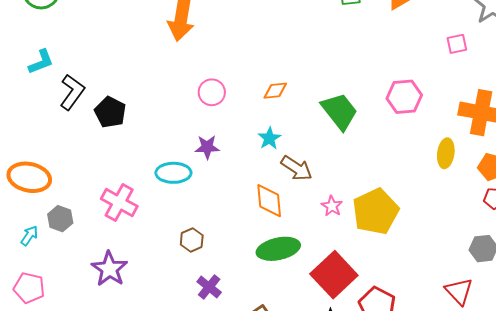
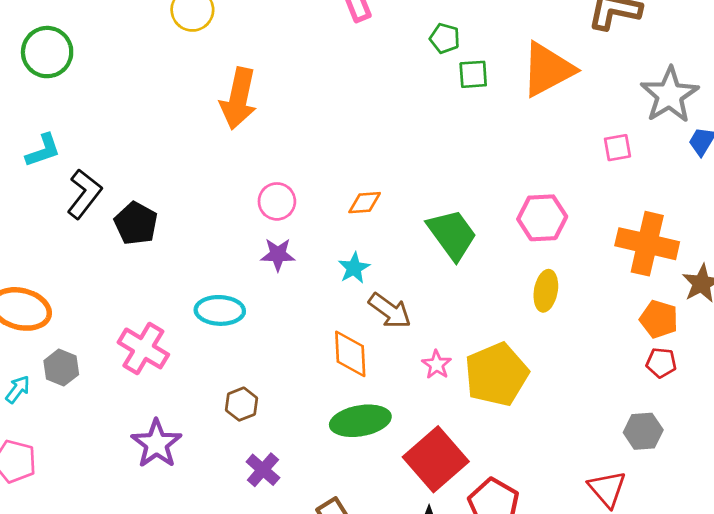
purple star: (207, 147) -> (278, 254), moved
yellow ellipse: (446, 153) -> (546, 291), moved
purple star: (109, 269) -> (156, 444), moved

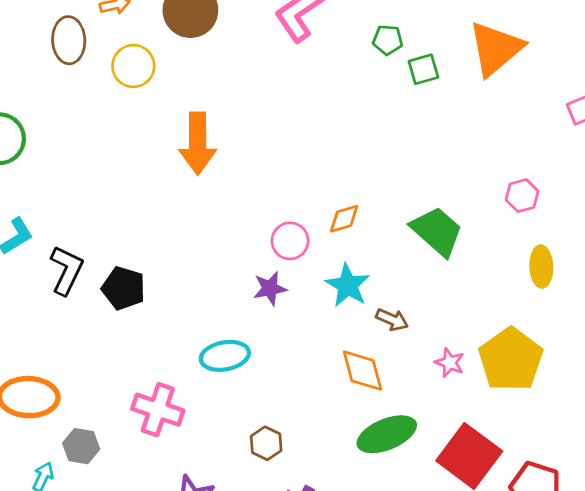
pink circle: (277, 201) -> (290, 241), moved
pink hexagon: (542, 218) -> (522, 196), size x0.7
cyan star: (354, 268) -> (348, 285), size x1.4
brown arrow: (390, 311) -> (392, 320), size x0.7

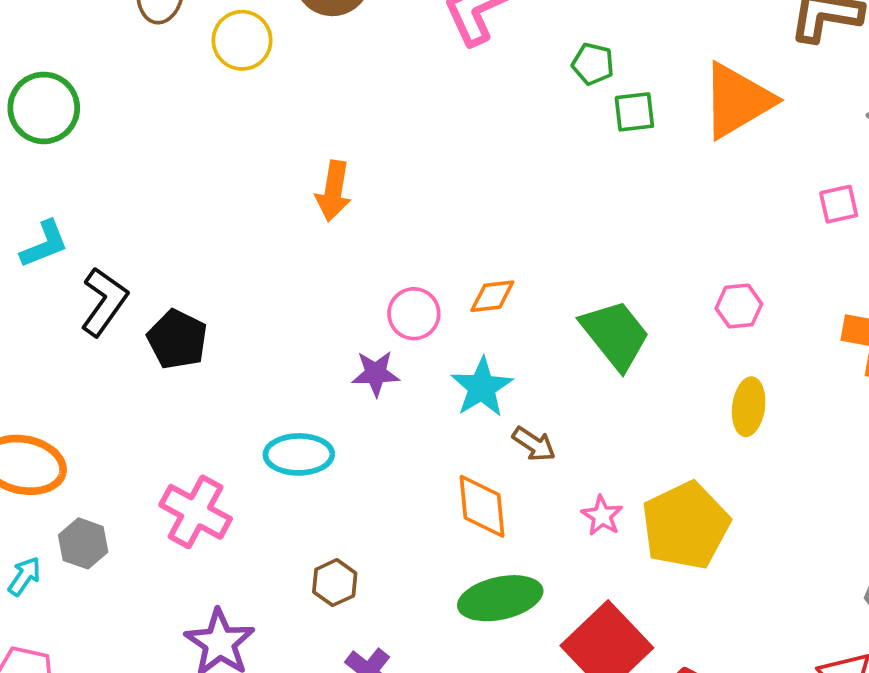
orange arrow: (198, 143) -> (333, 191), moved, size x0.7

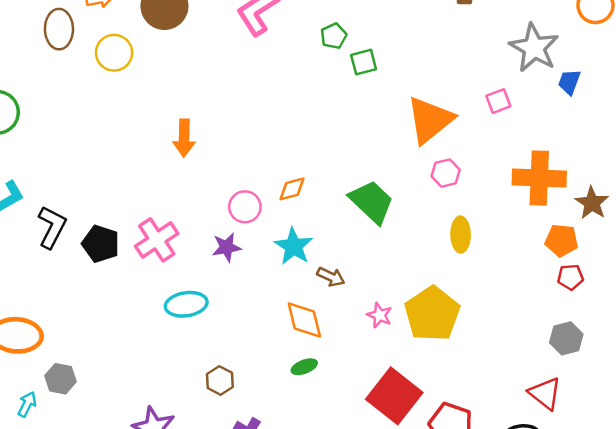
green pentagon: (593, 64) -> (334, 36), turned -30
orange triangle: (737, 101) -> (430, 120), moved
pink cross: (196, 512) -> (157, 240), moved, turned 36
green ellipse: (500, 598) -> (304, 367), moved, size x0.5

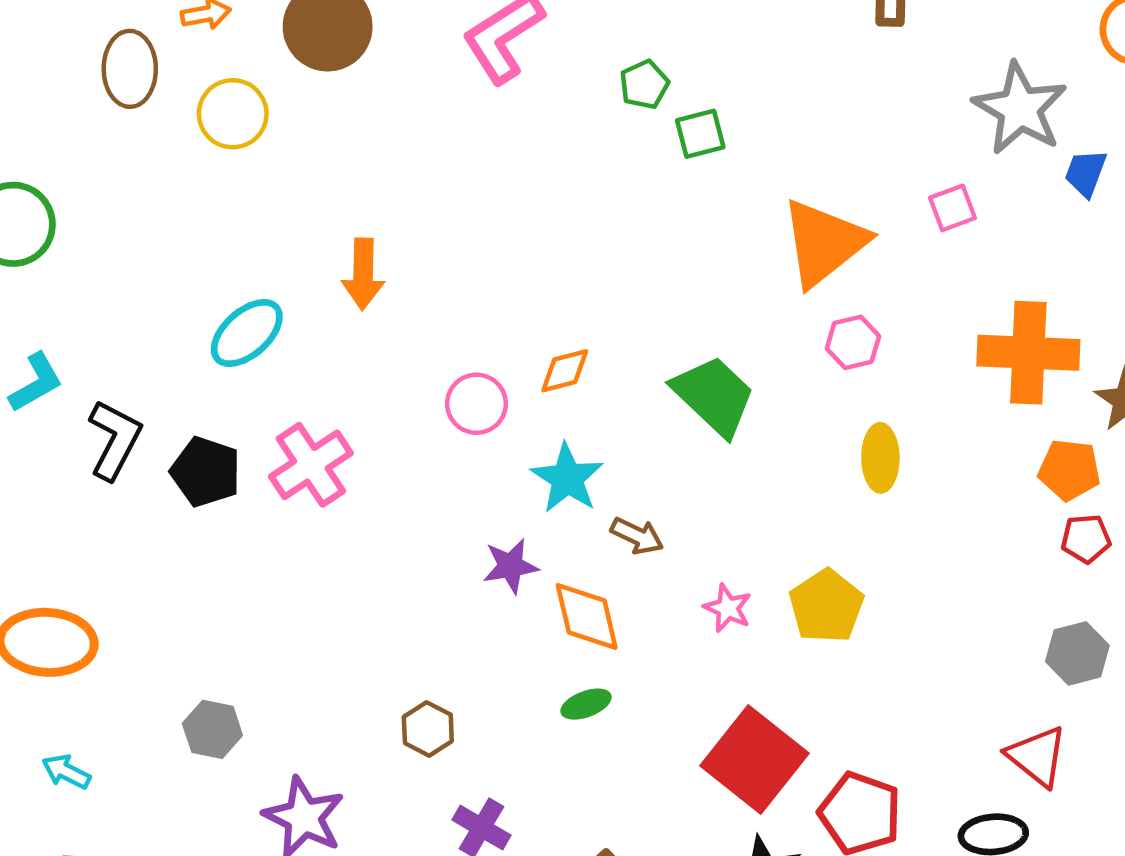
purple star: (227, 247) -> (510, 566), moved
cyan ellipse: (186, 304) -> (247, 333), moved, turned -33
yellow pentagon: (432, 314) -> (826, 606), size x0.7
gray hexagon: (61, 379) -> (212, 729), moved
cyan arrow: (27, 404) -> (66, 772), turned -90

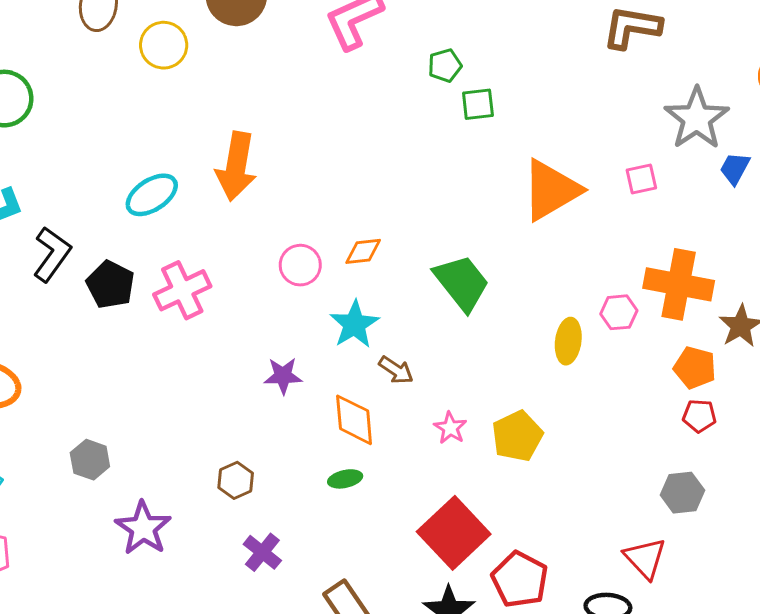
orange arrow: (363, 274) -> (236, 166), size x1.4
pink hexagon: (853, 342) -> (619, 312), moved
purple star: (510, 566) -> (283, 376), moved

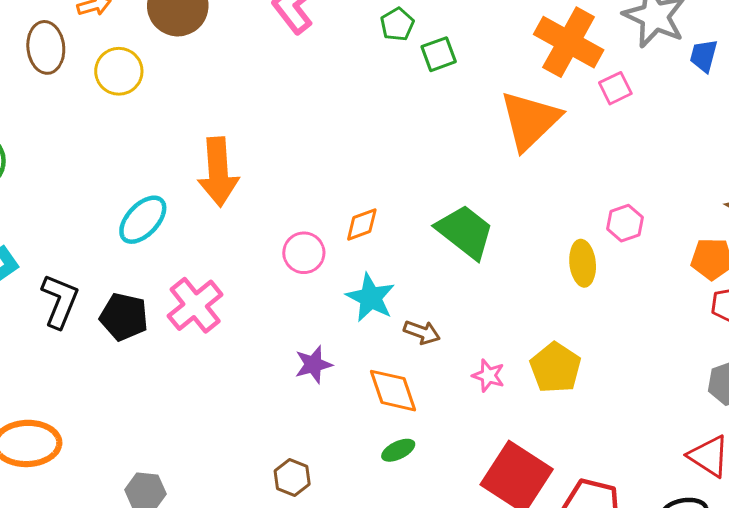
orange cross: (679, 284) -> (569, 42), moved, turned 32

